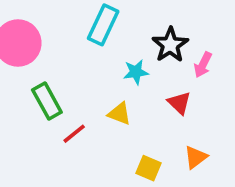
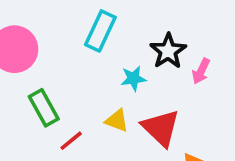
red triangle: (179, 103) -> (161, 128), moved, size x1.6

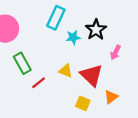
pink arrow: (201, 71) -> (115, 52), moved
cyan star: (133, 78) -> (73, 37), moved

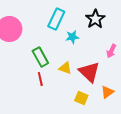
black star: (96, 30) -> (95, 19), moved
green rectangle: (22, 63) -> (40, 57), moved
red line: (39, 83) -> (40, 79), turned -64

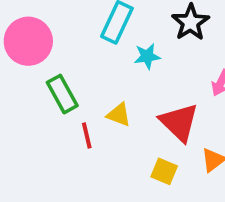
green rectangle: (40, 57) -> (62, 94), moved
yellow triangle: (65, 68) -> (119, 115), moved

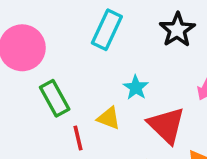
cyan star: (147, 56) -> (136, 87), moved, turned -30

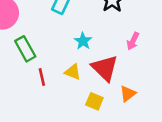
yellow triangle: (109, 118) -> (73, 72), moved

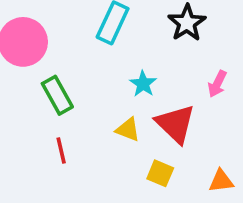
red line: (42, 77) -> (61, 150), moved
orange triangle: (128, 94) -> (221, 181), moved, turned 30

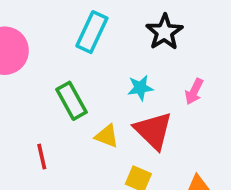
cyan star: (143, 84) -> (140, 88), moved, turned 30
green rectangle: (57, 95) -> (71, 101), moved

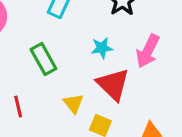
pink arrow: (194, 92) -> (148, 51), size x1.5
yellow triangle: (107, 136) -> (73, 103), moved, turned 30

